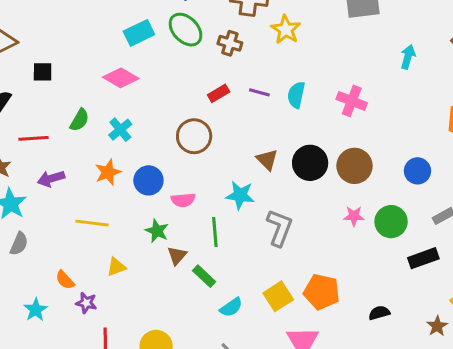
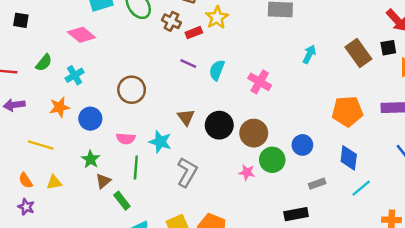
red rectangle: (219, 93) -> (194, 33), moved
pink semicircle: (183, 200) -> (126, 139), moved
green circle: (391, 222) -> (272, 160), moved
orange semicircle: (65, 280) -> (26, 181), moved

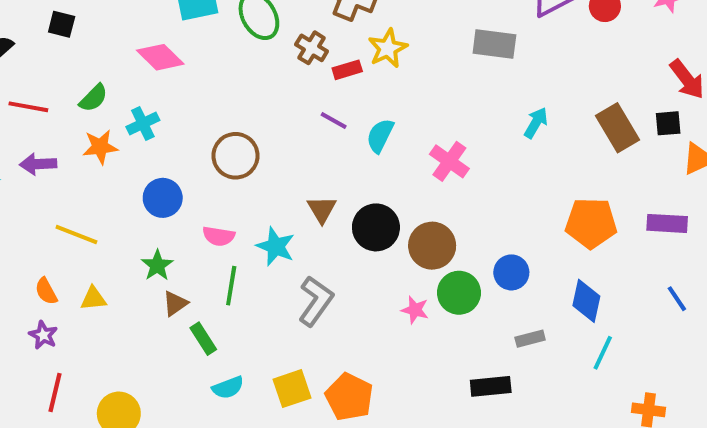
orange star: (60, 107) -> (100, 147), moved
cyan line: (361, 188) -> (603, 353), turned -30

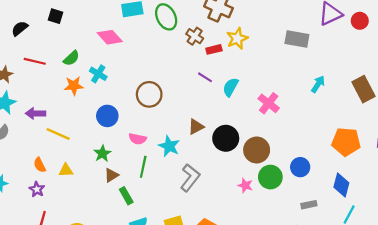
cyan cross: (143, 123) -> (98, 74), turned -36
purple arrow: (38, 164) -> (35, 113), moved
brown triangle: (322, 209) -> (196, 127), turned 30

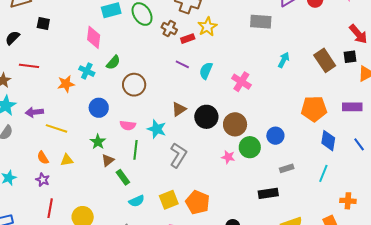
pink diamond: (110, 37) -> (94, 37), turned 55
green semicircle: (71, 58) -> (113, 62), moved
blue diamond: (341, 185) -> (328, 141), moved

